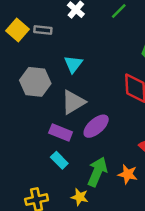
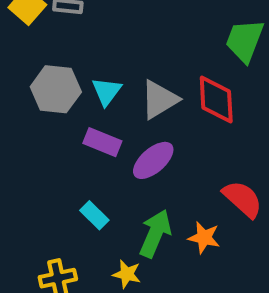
cyan triangle: (73, 64) -> (107, 91), moved
gray triangle: (73, 102) -> (159, 99), moved
purple rectangle: (61, 132) -> (102, 142), moved

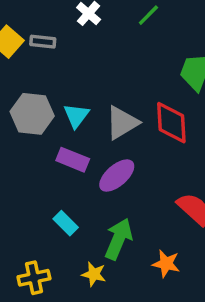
orange star: (204, 238) -> (166, 264), moved

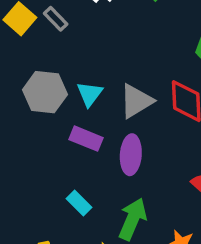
gray rectangle: (43, 42) -> (56, 19), turned 40
purple ellipse: (117, 176) -> (131, 155), turned -45

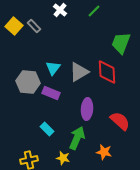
gray hexagon: (45, 92) -> (28, 82), moved
purple ellipse: (131, 155) -> (87, 109), moved

